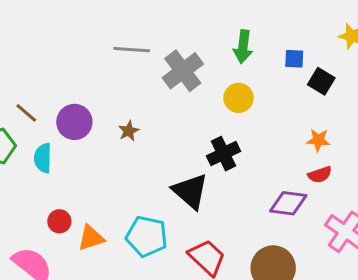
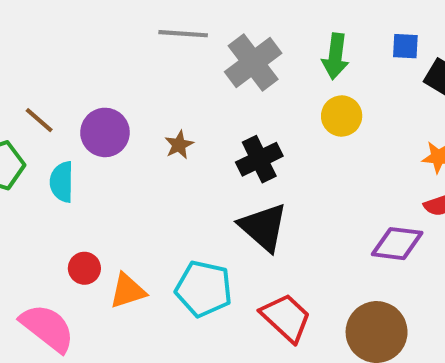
green arrow: (243, 47) -> (335, 56), moved
yellow circle: (239, 98) -> (342, 116), moved
black cross: (223, 154) -> (259, 159), moved

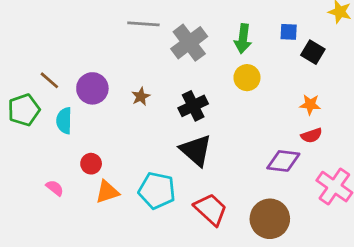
red circle: (84, 268) -> (91, 164), moved
pink semicircle: (47, 328) -> (55, 188), moved, size x0.5

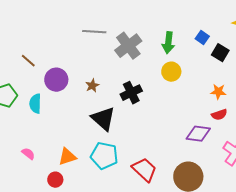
blue square: (289, 32) -> (202, 38), turned 32
brown line: (49, 80) -> (28, 61), moved
black triangle: (196, 150) -> (103, 119), moved
red circle: (91, 164) -> (55, 180), moved

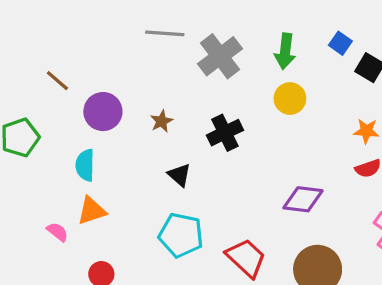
cyan semicircle: (35, 104) -> (85, 165), moved
black triangle: (103, 119) -> (179, 175), size x0.6
purple diamond: (198, 134) -> (303, 199), moved
orange triangle: (67, 157) -> (92, 211), moved

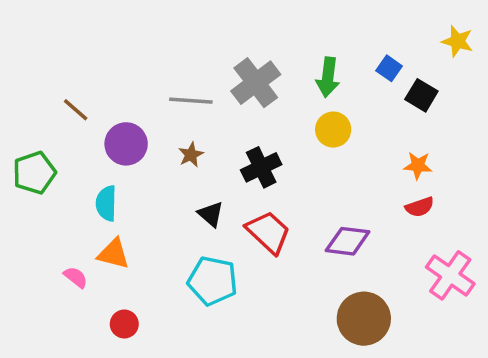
gray line: (165, 33) -> (191, 101), moved
orange triangle: (92, 211) -> (113, 254), turned 32
red trapezoid: (246, 258) -> (268, 232), moved

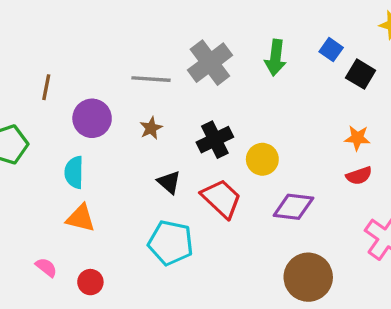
brown line: (76, 110) -> (46, 87), turned 60
yellow circle: (333, 130) -> (262, 159), moved
pink semicircle: (76, 277) -> (46, 267), moved

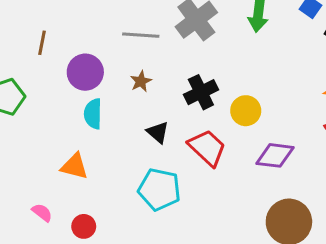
cyan semicircle: (74, 172) -> (93, 114), moved

